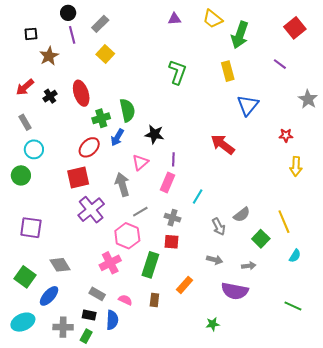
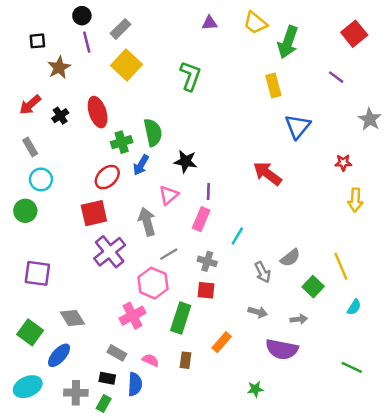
yellow square: (105, 54) -> (126, 65), size x1.4
green L-shape: (178, 72) -> (190, 76), moved

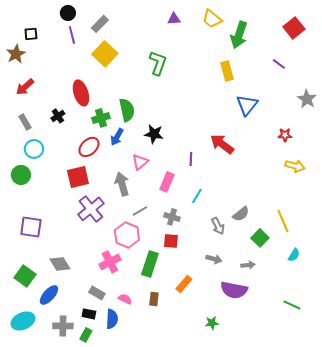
brown star: (59, 67) -> (16, 54), moved
black cross: (60, 116) -> (58, 116), moved
purple line: (208, 192) -> (191, 159), moved
yellow arrow: (355, 200) -> (295, 166), turned -78

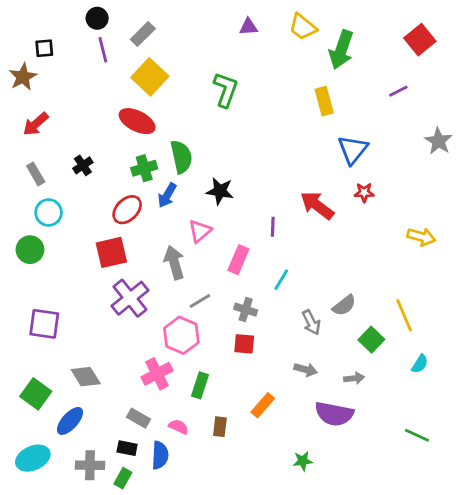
purple line: (279, 64) -> (398, 91), turned -64
red ellipse: (81, 93) -> (137, 121), moved, turned -45
red star: (285, 135) -> (364, 192), moved
green rectangle: (150, 264) -> (200, 385), moved, size x0.7

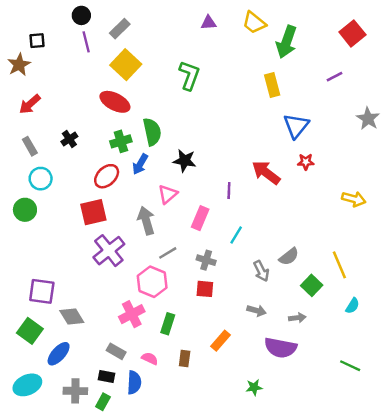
purple square: (44, 324) -> (42, 291), moved

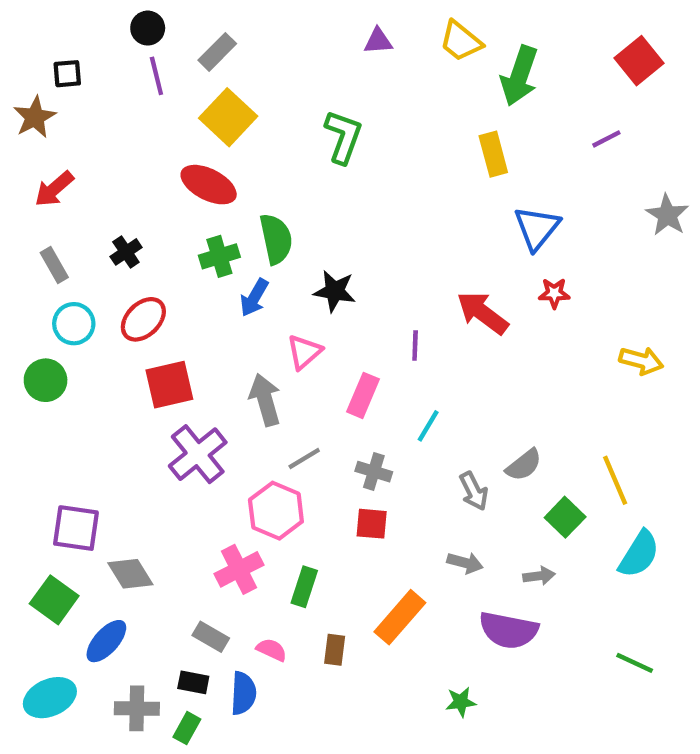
red ellipse: (107, 176) -> (143, 319), moved
cyan semicircle: (352, 306) -> (639, 554), size x1.6
orange rectangle: (221, 341) -> (400, 617), size x1.4

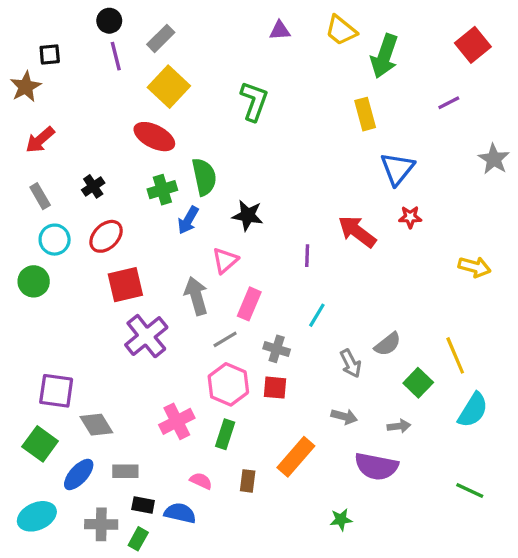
pink rectangle: (363, 395) -> (249, 304), moved
pink hexagon: (276, 511) -> (228, 384), moved
gray rectangle: (211, 637) -> (125, 471), moved, turned -30
blue semicircle: (243, 693) -> (180, 513), turned -80

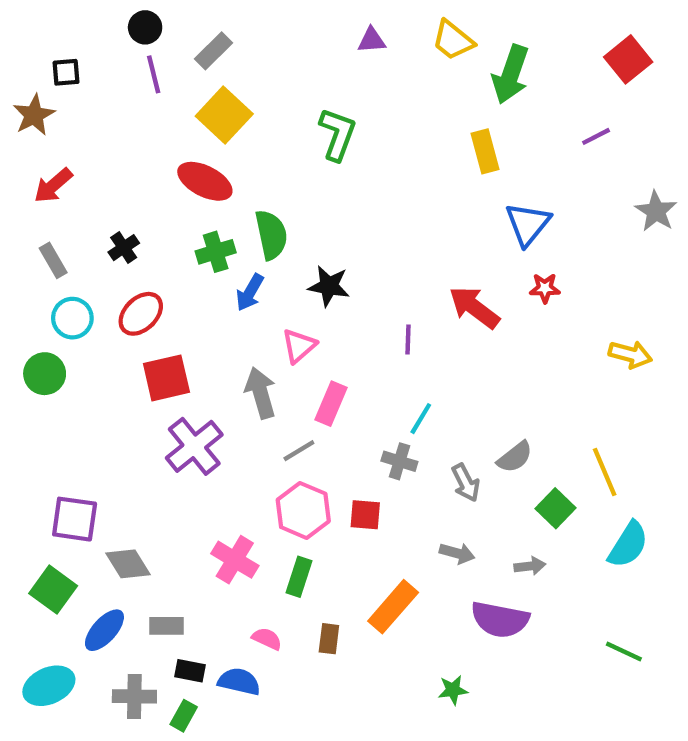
gray cross: (277, 349) -> (399, 461), moved
pink cross: (177, 421) -> (235, 560), turned -32

